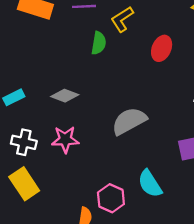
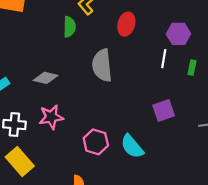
gray semicircle: (129, 121) -> (102, 65), moved, turned -60
pink hexagon: (111, 198) -> (96, 142), moved

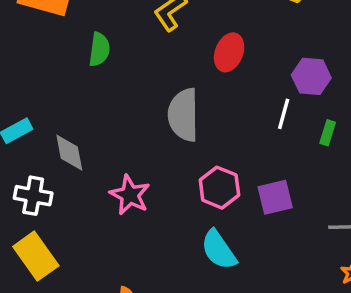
green semicircle: (69, 27) -> (99, 49), moved
gray diamond: (46, 78) -> (69, 153), moved, turned 60
pink star: (51, 117) -> (130, 195), moved, turned 30
pink hexagon: (96, 142) -> (219, 188), moved

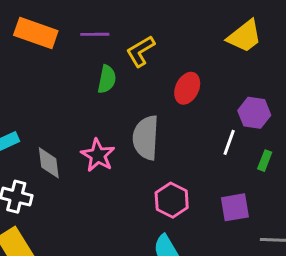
green semicircle: (99, 49) -> (107, 79), moved
pink star: (130, 195) -> (98, 155), moved
purple square: (275, 197) -> (235, 207), moved

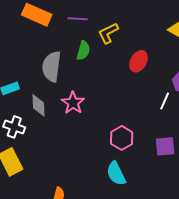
gray semicircle: (146, 138) -> (52, 66), moved

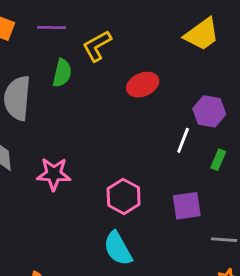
red ellipse: (139, 61) -> (143, 85), turned 40
pink star: (73, 103) -> (54, 174), moved, turned -30

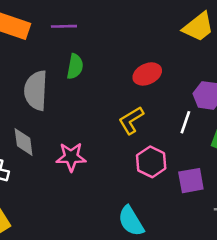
yellow L-shape: (97, 46) -> (131, 120), moved
pink hexagon: (124, 197) -> (151, 162), moved

